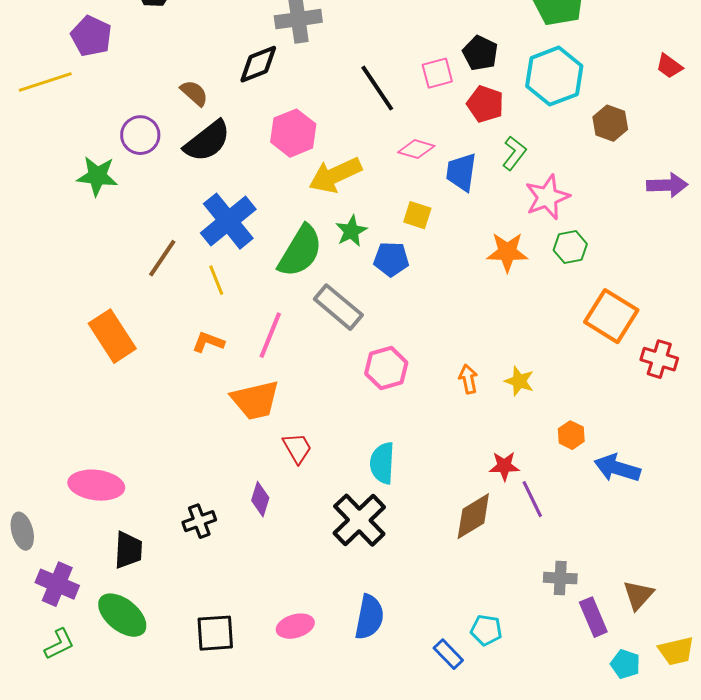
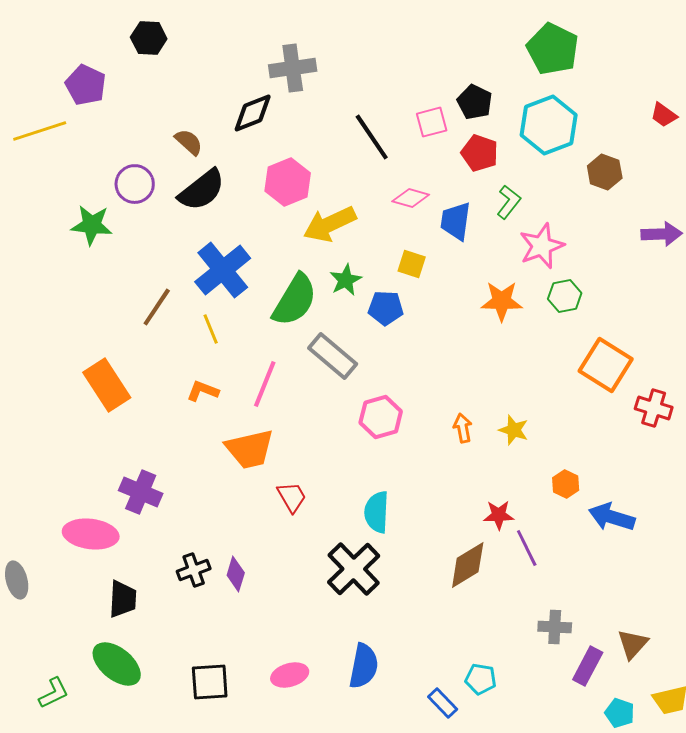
purple diamond: (260, 499) -> (236, 574), moved
purple cross: (57, 584) -> (141, 492), moved
purple rectangle: (593, 617) -> (588, 666), turned 51

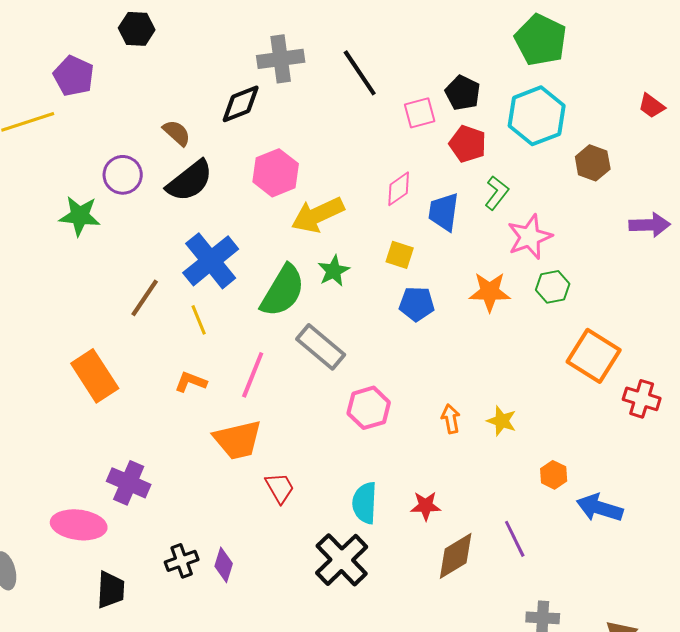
black line: (372, 137) -> (360, 73), moved
pink diamond: (411, 198) -> (399, 189), turned -51
blue pentagon: (386, 308) -> (417, 304), moved
red star: (499, 515) -> (426, 506), moved

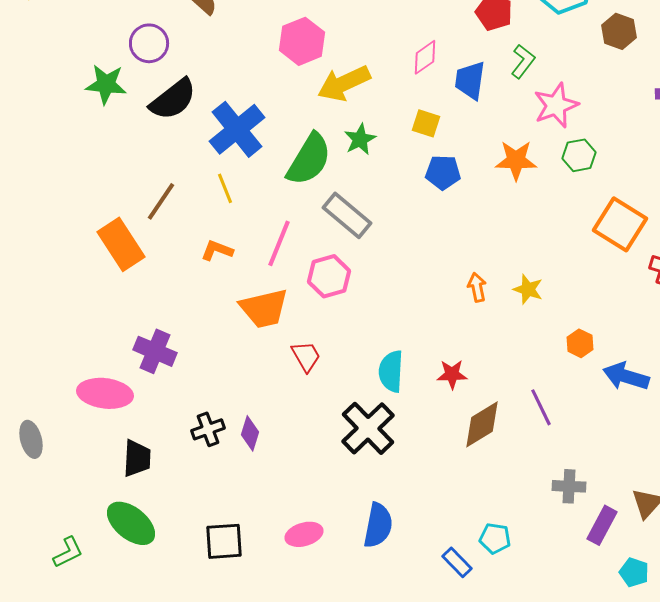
black semicircle: (190, 181) -> (173, 99), moved
brown line: (145, 298) -> (161, 201), moved
pink hexagon: (369, 408) -> (329, 276), moved

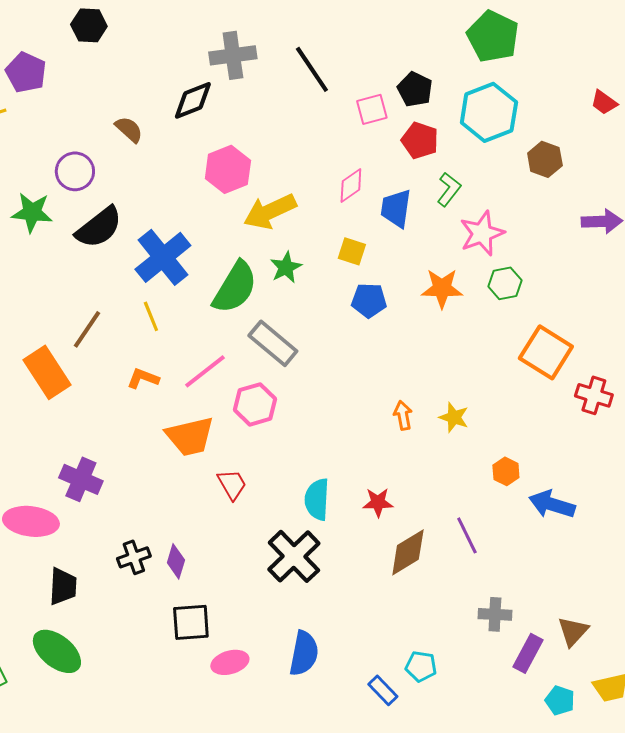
pink line: (279, 243) -> (205, 371), turned 30
black square: (224, 541) -> (191, 622), moved

